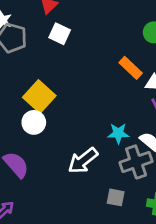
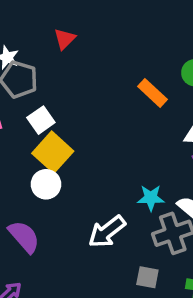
white square: (60, 34) -> (41, 120), moved, turned 30
orange rectangle: (131, 68) -> (153, 93), moved

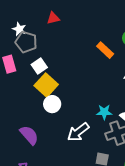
red triangle: (65, 39) -> (53, 18), turned 32
white circle: (46, 184) -> (52, 104), moved

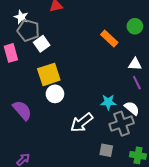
white square: (39, 66) -> (42, 44), moved
yellow square: (46, 85) -> (49, 74), turned 30
purple semicircle: (29, 135) -> (22, 110), moved

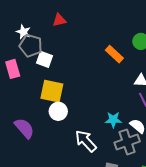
white square: (42, 44) -> (44, 59), turned -35
yellow square: (49, 74) -> (52, 91), turned 30
white arrow: (82, 123) -> (86, 141), turned 85

